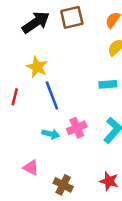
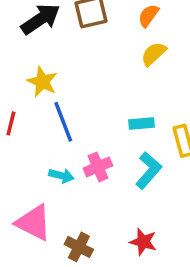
cyan rectangle: (108, 84) -> (141, 123), moved
pink triangle: (31, 168) -> (34, 223), size x1.6

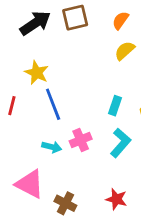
cyan rectangle: (141, 123) -> (115, 106), turned -66

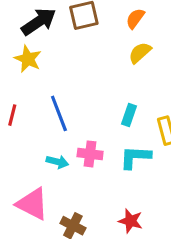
yellow star: (37, 73) -> (28, 59), moved
pink cross: (81, 140) -> (90, 154), turned 30
cyan L-shape: (121, 143) -> (135, 157), turned -128

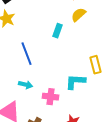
cyan rectangle: (129, 115) -> (58, 31), moved
pink cross: (90, 154) -> (51, 97), moved

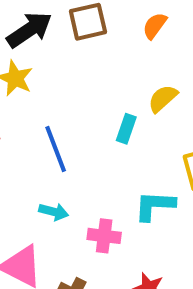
yellow semicircle: (79, 15) -> (163, 98), moved
cyan rectangle: (58, 31) -> (126, 129), moved

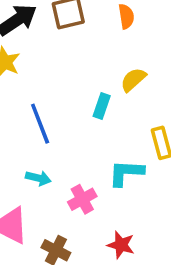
orange semicircle: (155, 26) -> (126, 16), turned 135
pink cross: (104, 236) -> (82, 199), turned -36

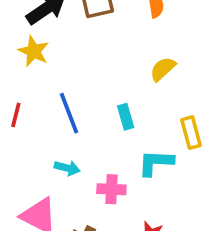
cyan rectangle: (102, 106) -> (126, 117), moved, turned -35
pink cross: (82, 199) -> (111, 189), turned 32

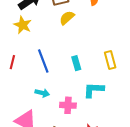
yellow semicircle: (163, 69) -> (67, 18), moved
yellow rectangle: (191, 133) -> (110, 60), moved

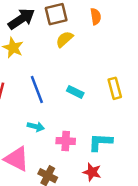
cyan rectangle: (76, 63) -> (75, 92), turned -48
cyan L-shape: (94, 90) -> (100, 142), moved

